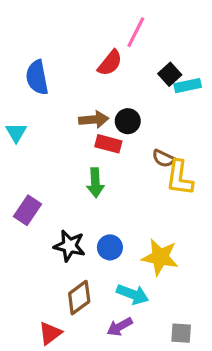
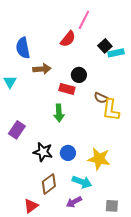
brown arrow: (94, 120) -> (42, 69), moved

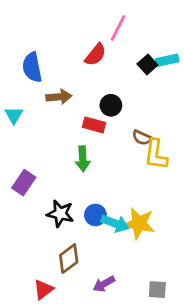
cyan rectangle: (116, 53) -> (167, 60), moved
cyan arrow: (82, 182) -> (115, 223), moved

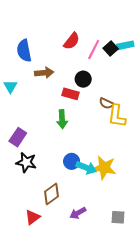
pink line: (118, 28) -> (94, 50), moved
black star: (60, 214) -> (26, 162), moved

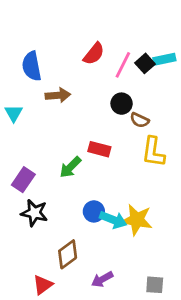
black circle: (83, 79) -> (122, 104), moved
red rectangle: (71, 94) -> (99, 149), moved
brown semicircle: (106, 103) -> (140, 120), moved
green arrow: (62, 119) -> (70, 167), moved, turned 48

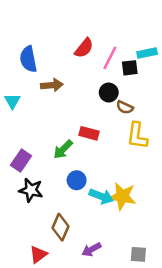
black square: (145, 63) -> (130, 68), moved, turned 35
blue circle: (94, 211) -> (77, 180), moved
brown diamond: (68, 254) -> (61, 227), turned -30

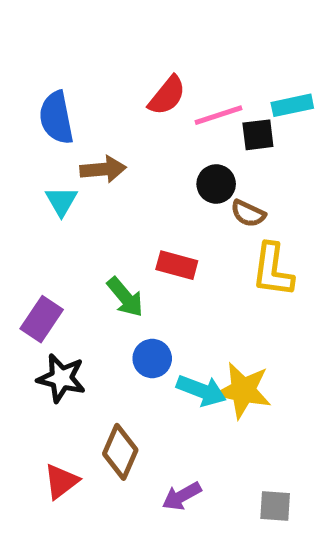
pink line: (110, 58) -> (219, 115), turned 45
cyan triangle: (12, 101) -> (61, 201), moved
green arrow: (63, 149) -> (125, 297), turned -85
red triangle: (38, 254) -> (61, 481), moved

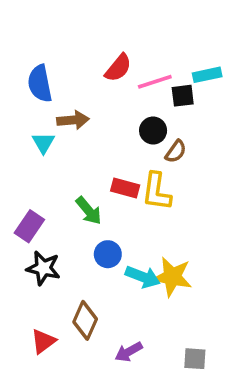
brown semicircle: (248, 213) -> (176, 151), turned -80
yellow L-shape: (273, 270) -> (157, 191), moved

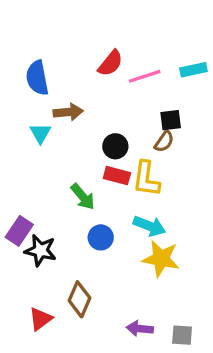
black square: (183, 96) -> (171, 120), moved
black circle: (153, 131) -> (115, 146), moved
purple rectangle: (29, 226) -> (19, 231), moved
cyan arrow: (143, 277) -> (150, 226), moved
purple arrow: (129, 352) -> (140, 329), moved, turned 35

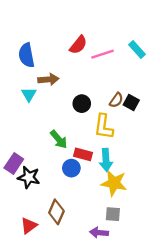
cyan rectangle: (193, 70) -> (137, 49), turned 60
black square: (171, 120) -> (131, 102), moved, turned 35
red rectangle: (117, 176) -> (83, 154), moved
cyan arrow: (150, 226) -> (106, 160), turned 65
gray square: (182, 335) -> (113, 214), moved

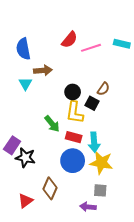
cyan rectangle: (137, 49) -> (122, 44), turned -35
black square: (131, 102) -> (92, 103), moved
yellow L-shape: (104, 127) -> (75, 112), moved
blue circle: (71, 168) -> (73, 161), moved, size x1.5

